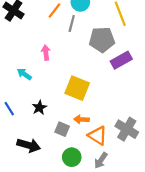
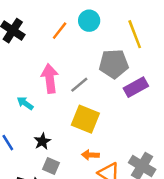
gray line: (72, 23) -> (79, 85), moved, turned 35
pink arrow: (46, 53) -> (50, 79), size x1.6
gray square: (62, 129) -> (51, 166), moved

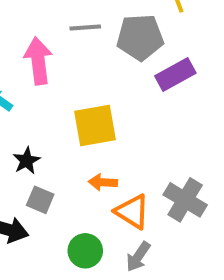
gray line: (79, 85) -> (85, 28), moved, turned 36
yellow square: (85, 119) -> (95, 125), turned -32

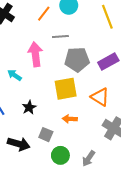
gray pentagon: (140, 37) -> (77, 59), moved
gray square: (40, 200) -> (46, 135), moved
orange triangle: (132, 212) -> (100, 97), moved

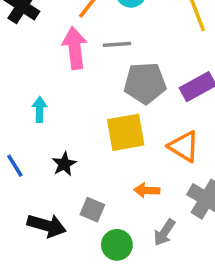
pink arrow: (35, 54) -> (75, 48), moved
cyan arrow: (15, 75) -> (40, 109), turned 56
orange arrow: (70, 119) -> (147, 190), moved
gray arrow: (89, 158) -> (164, 233), moved

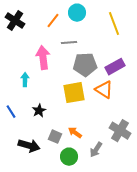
pink arrow: (75, 48) -> (43, 58), moved
orange triangle: (184, 146) -> (104, 90), moved
orange arrow: (147, 190) -> (75, 133), moved, turned 32

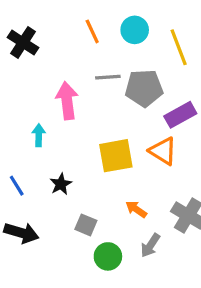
cyan circle: (77, 13) -> (135, 30), moved
orange line: (53, 21) -> (92, 31), moved, turned -63
gray pentagon: (85, 65) -> (144, 88), moved
orange arrow: (75, 133) -> (136, 209), moved
black arrow: (29, 146) -> (21, 233), moved

